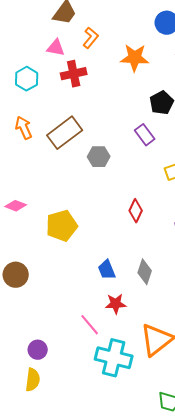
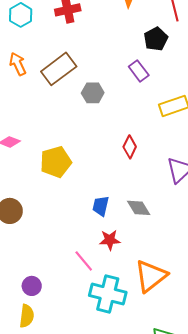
blue trapezoid: (107, 270) -> (101, 206), turned 35
gray diamond: (145, 272) -> (139, 208), turned -50

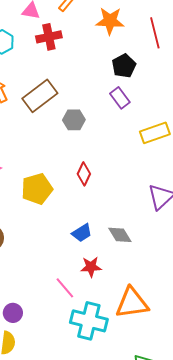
black pentagon: (156, 39) -> (124, 66), moved
red diamond: (130, 147) -> (84, 174), moved
blue trapezoid: (101, 206) -> (82, 233), turned -135
orange triangle: (151, 276) -> (132, 303), turned 30

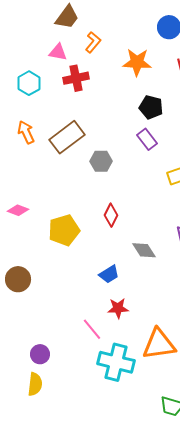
black pentagon: (124, 66) -> (151, 107), turned -30
gray diamond: (120, 235) -> (144, 250), moved

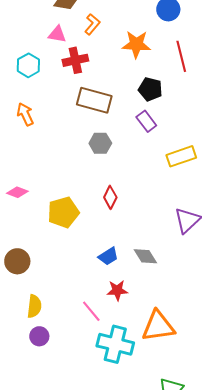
brown rectangle: (67, 137) -> (94, 100), moved, turned 52
gray diamond: (144, 250) -> (145, 256), moved
yellow semicircle: (35, 384) -> (34, 306), moved

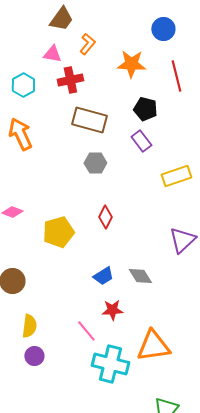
orange arrow: (25, 114) -> (20, 134), size x1.4

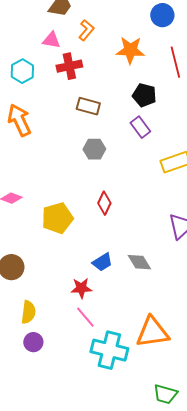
brown rectangle: (89, 120) -> (88, 106), size x0.7
red star: (112, 310) -> (81, 288), moved

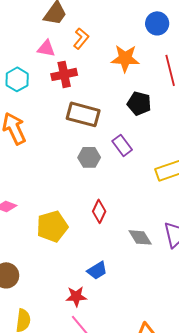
brown rectangle: (88, 106) -> (83, 114), size x1.4
purple rectangle: (140, 127) -> (122, 145), moved
gray diamond: (139, 262) -> (140, 237), moved

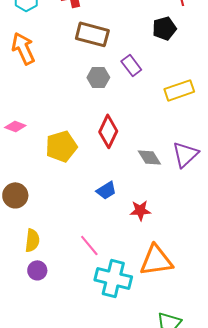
black pentagon: (139, 103) -> (164, 28), moved, turned -30
red diamond: (99, 211) -> (108, 131), size x1.4
red star: (76, 296) -> (140, 210), moved

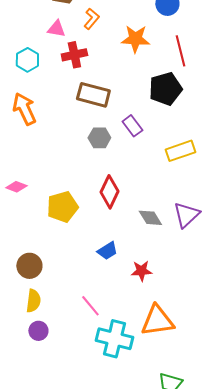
black pentagon: (164, 28) -> (165, 89), size x1.4
brown circle: (15, 195) -> (29, 266), moved

